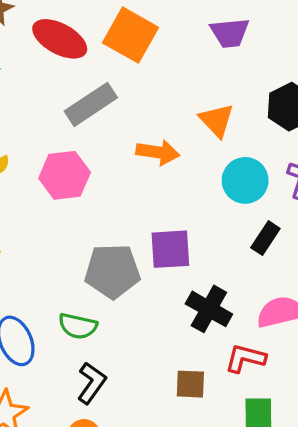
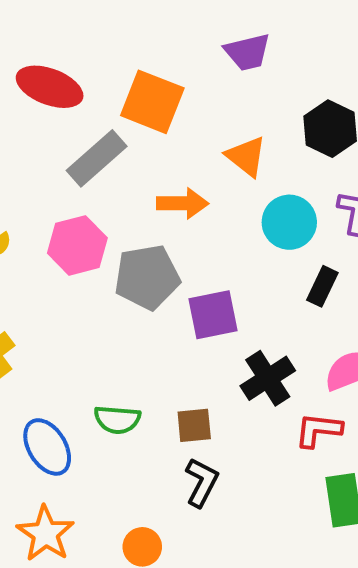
orange square: (131, 35) -> (152, 102), moved
gray pentagon: (112, 271) -> (147, 277), moved
black cross: (209, 309) -> (268, 378), turned 36
black L-shape: (92, 383) -> (202, 482), moved
brown square: (190, 384) -> (194, 425), moved

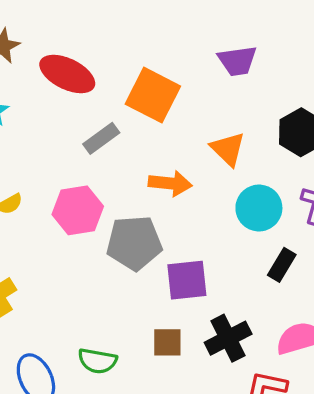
gray rectangle: (97, 158) -> (101, 138), size x0.7
brown square: (194, 425) -> (167, 342), moved

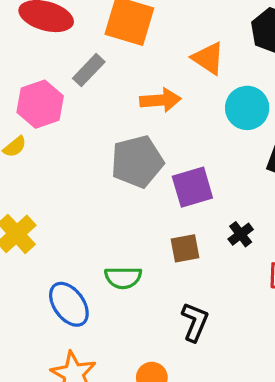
pink hexagon: (78, 210) -> (40, 104), moved
black cross: (228, 338) -> (241, 234), size x0.6

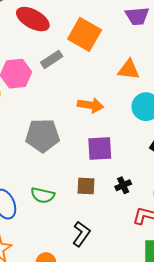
orange triangle: (208, 58) -> (129, 70), turned -40
orange arrow: (160, 100) -> (90, 105), moved
gray pentagon: (137, 162) -> (43, 136), moved

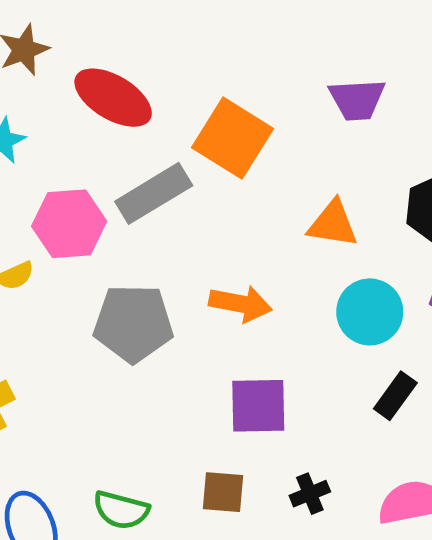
gray rectangle: (52, 59) -> (154, 193), size x1.4
gray pentagon: (43, 136) -> (133, 323), moved

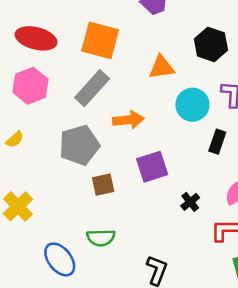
gray rectangle: (154, 193) -> (92, 88), moved
pink hexagon: (69, 224) -> (30, 86), moved
brown square: (223, 492) -> (103, 185), moved

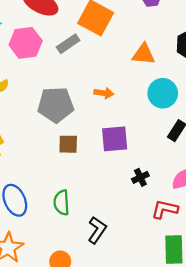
gray rectangle: (92, 88) -> (68, 44), moved, size x0.7
orange arrow: (128, 120) -> (104, 93), size x0.7
green semicircle: (101, 238) -> (62, 203), moved, turned 75

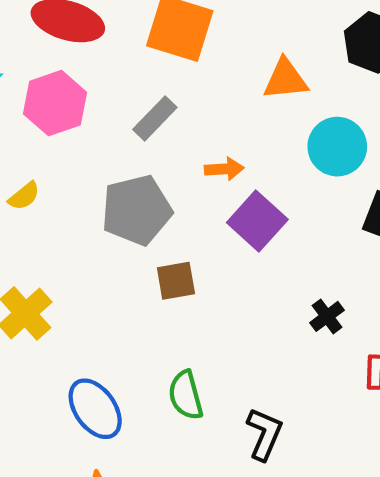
gray rectangle: (68, 44) -> (155, 118), moved
purple square: (115, 139) -> (257, 221), moved, turned -32

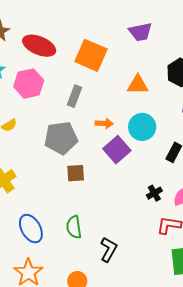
gray rectangle: (155, 118) -> (75, 96), turned -30
cyan circle: (337, 147) -> (142, 127), moved
black cross: (327, 316) -> (154, 193), moved

